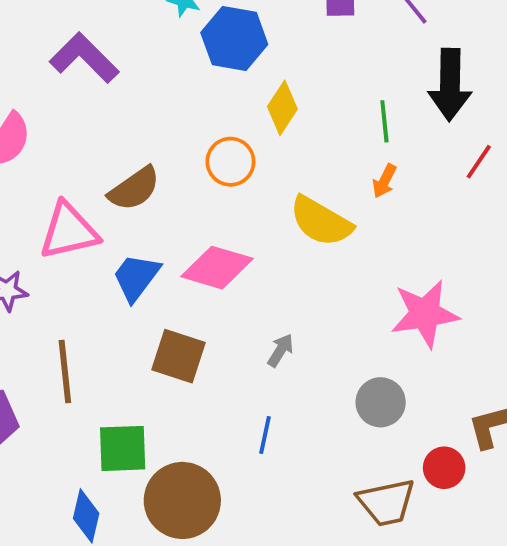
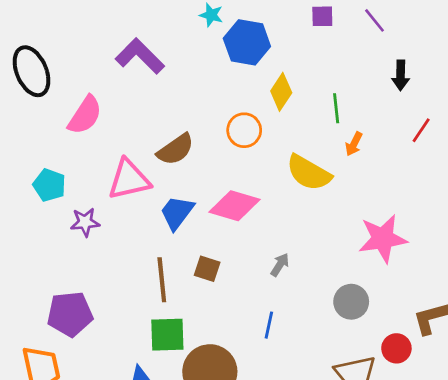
black arrow: (450, 85) -> (401, 75), size x0.6
green line: (384, 121) -> (336, 108), moved
brown square: (178, 356) -> (207, 269), size x0.7
brown line: (65, 371) -> (162, 280), moved

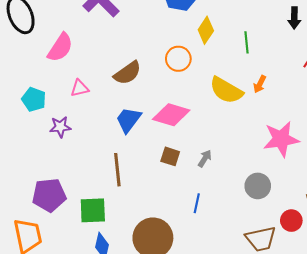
orange arrow: (354, 144) -> (260, 84), moved
pink triangle: (129, 180) -> (80, 88), moved, size x0.6
brown square: (207, 269) -> (170, 156), moved
green square: (167, 335) -> (93, 210), moved

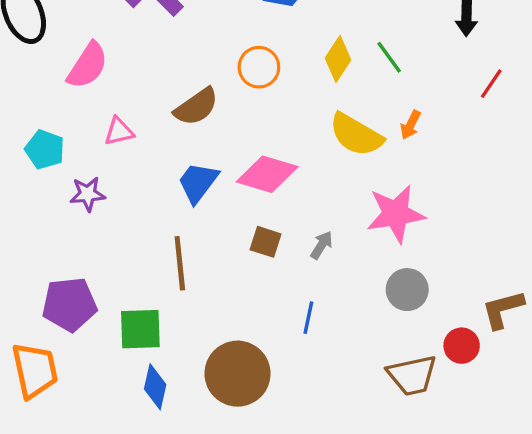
yellow diamond: (206, 30) -> (338, 59), moved
green line: (247, 42) -> (389, 57), turned -30
orange circle: (178, 59) -> (259, 67), moved
pink star: (281, 139) -> (396, 214), moved

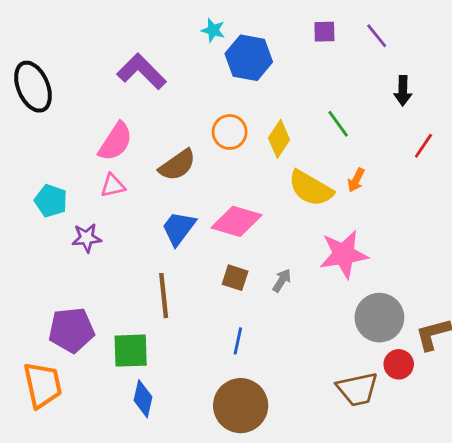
yellow diamond: (338, 59) -> (279, 139), moved
pink semicircle: (88, 66) -> (115, 142), moved
gray circle: (407, 290) -> (379, 318), moved, size x1.4
blue line: (308, 318) -> (238, 341), moved
brown circle: (238, 374) -> (241, 406), moved

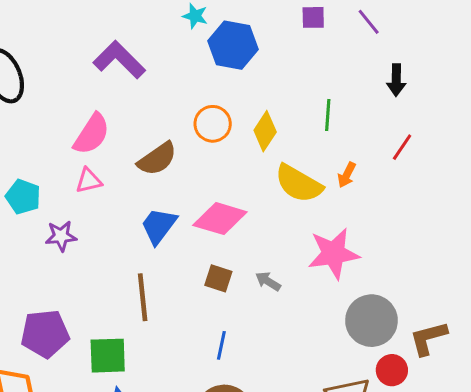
green line: (338, 124) -> (328, 115), turned 40
red line: (423, 146) -> (402, 147), moved
gray arrow: (282, 280) -> (268, 281), turned -90

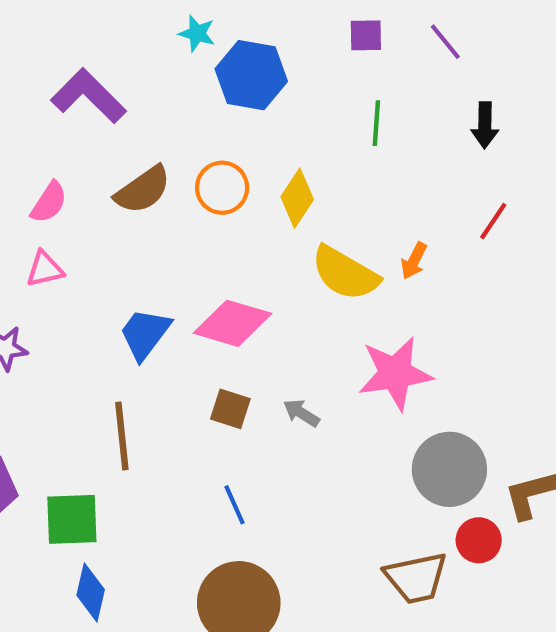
green line: (328, 115) -> (376, 123), moved
pink semicircle: (92, 134) -> (49, 202), size x0.7
brown semicircle: (157, 159) -> (143, 190), moved
blue line: (221, 345) -> (235, 505), turned -36

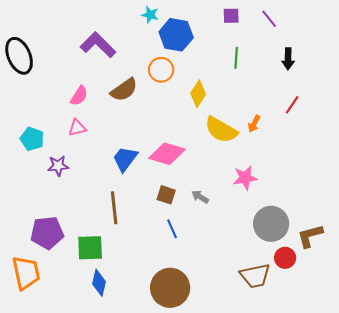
orange circle: (222, 188) -> (161, 70), moved
pink star: (395, 373) -> (245, 178), size x0.7
blue line: (235, 505) -> (172, 229), moved

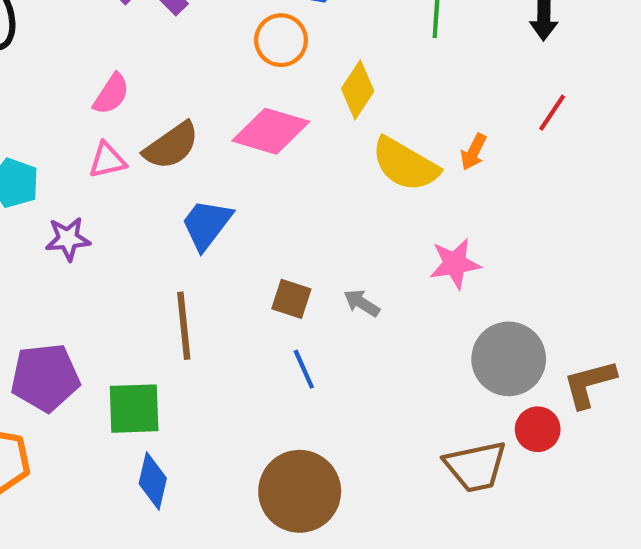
brown semicircle: (124, 90) -> (171, 146), moved
pink diamond: (167, 154) -> (271, 131), moved

